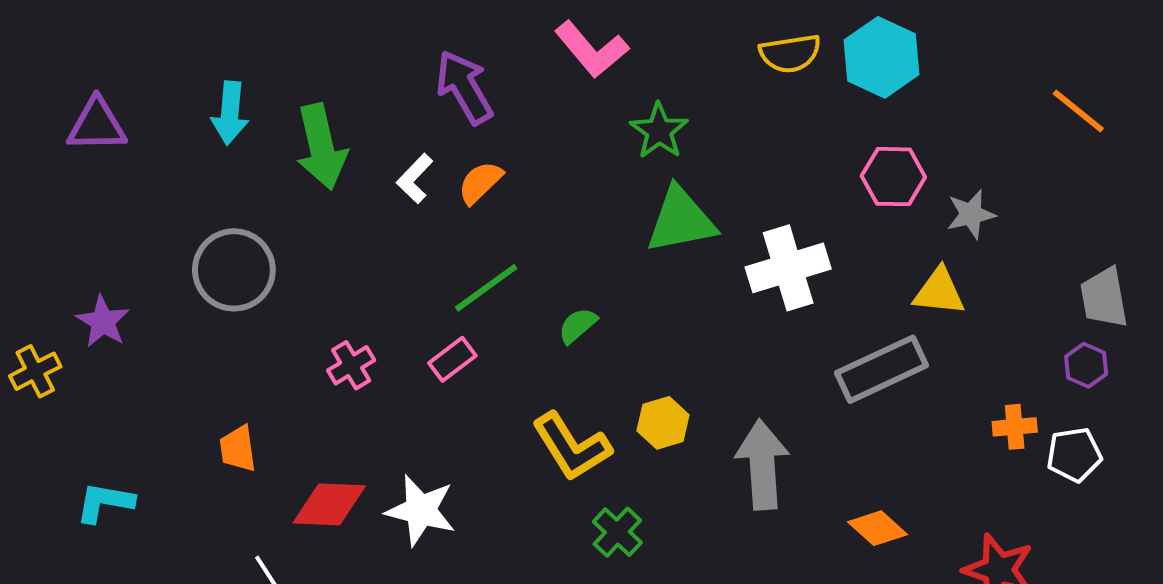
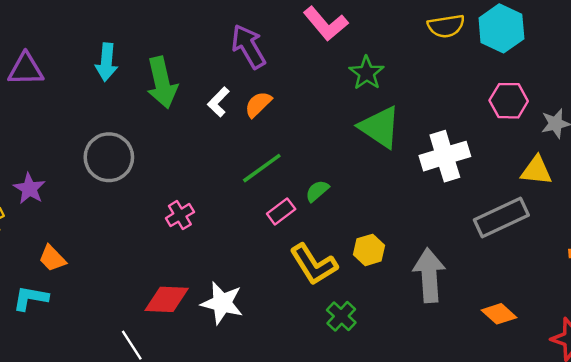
green triangle: (681, 220) -> (380, 127), turned 45
pink rectangle: (452, 359) -> (281, 211), moved
orange trapezoid: (238, 449) -> (52, 258), moved, turned -36

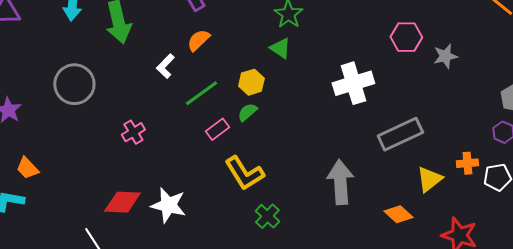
white L-shape: (218, 102) -> (165, 66), moved
green triangle: (380, 127) -> (280, 48), moved, size x0.6
yellow triangle: (536, 171) -> (429, 179), moved, turned -44
yellow hexagon: (369, 250) -> (251, 82), moved

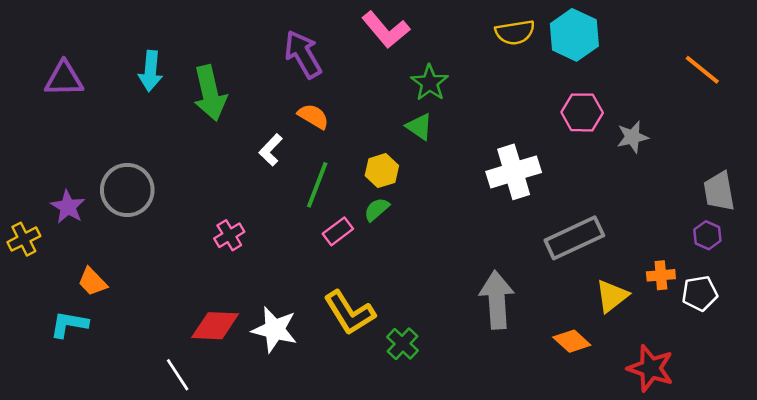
orange semicircle: (198, 40) -> (313, 116), turned 75
gray circle: (74, 84) -> (127, 190), moved
green line: (201, 93) -> (317, 185), turned -33
yellow L-shape: (244, 173) -> (350, 313), moved

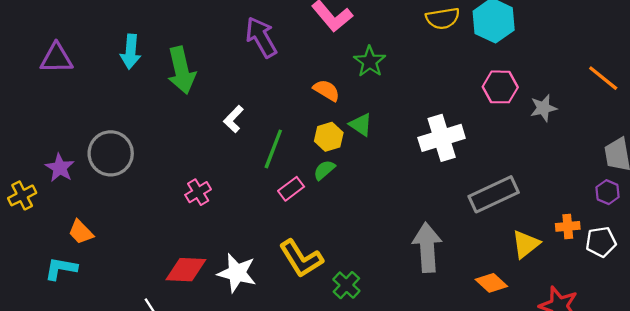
orange line: (702, 70) -> (603, 78), moved
orange semicircle: (313, 116) -> (326, 90), moved
green triangle: (419, 127) -> (361, 125), moved

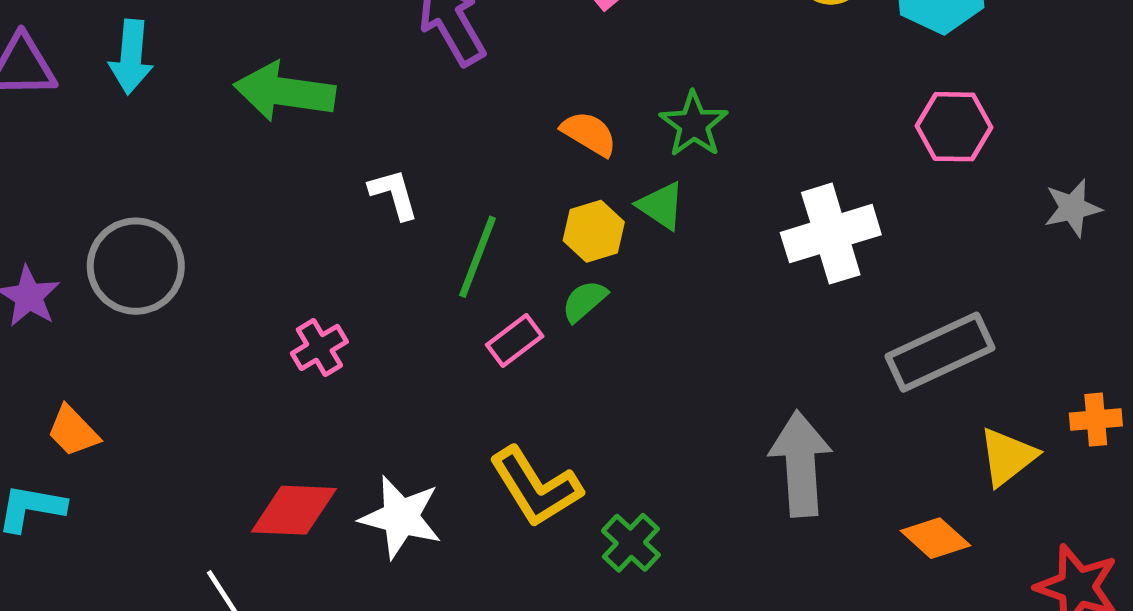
cyan arrow: (131, 52) -> (131, 57), moved
green star: (370, 62) -> (694, 124), moved
green arrow: (181, 70) -> (285, 92), turned 111
gray star: (543, 108) -> (1073, 208), moved
white L-shape: (234, 119) -> (394, 194), turned 120

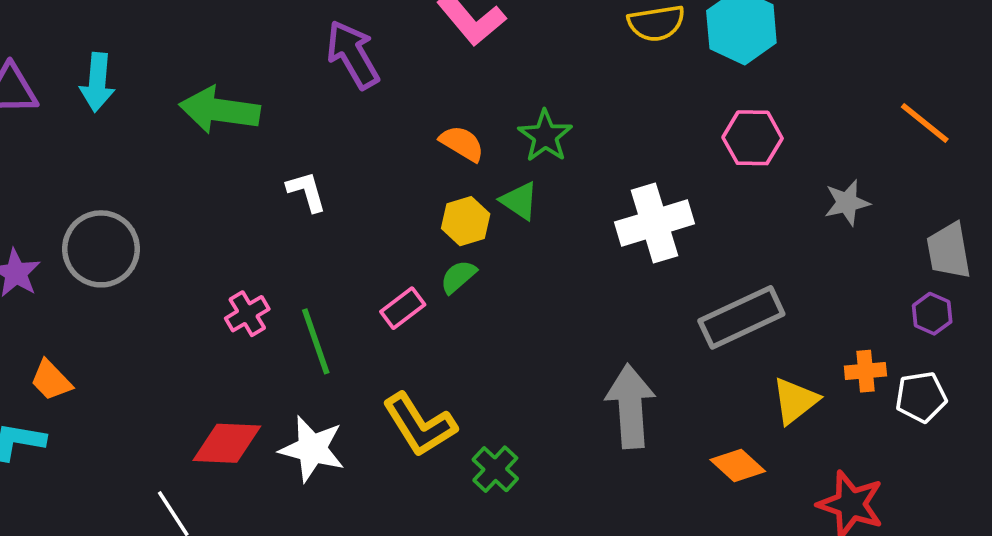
green line: (477, 257) -> (316, 341), moved, turned -40

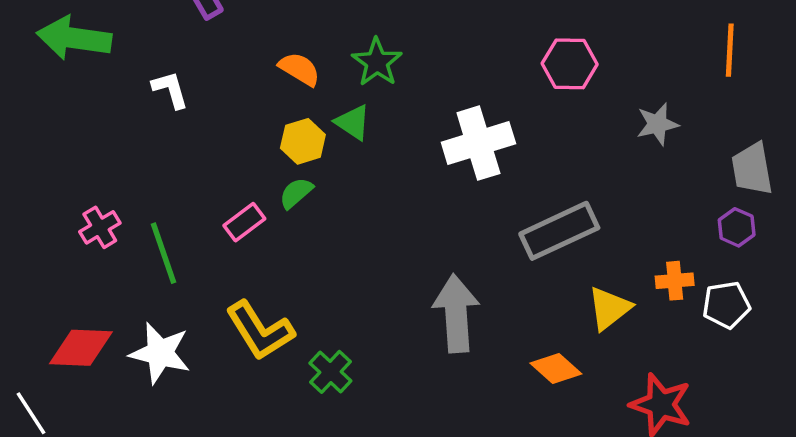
orange line: (925, 123) -> (730, 50), turned 54
white L-shape: (306, 192) -> (170, 90), moved

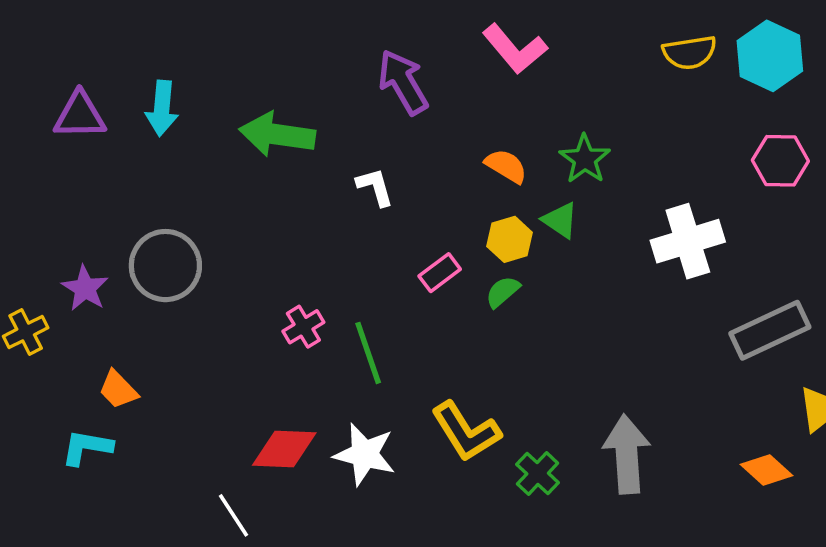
pink rectangle: (244, 222) -> (440, 273), moved
gray arrow: (456, 313) -> (627, 454), moved

